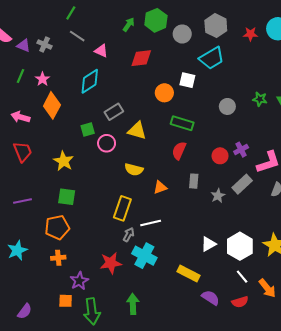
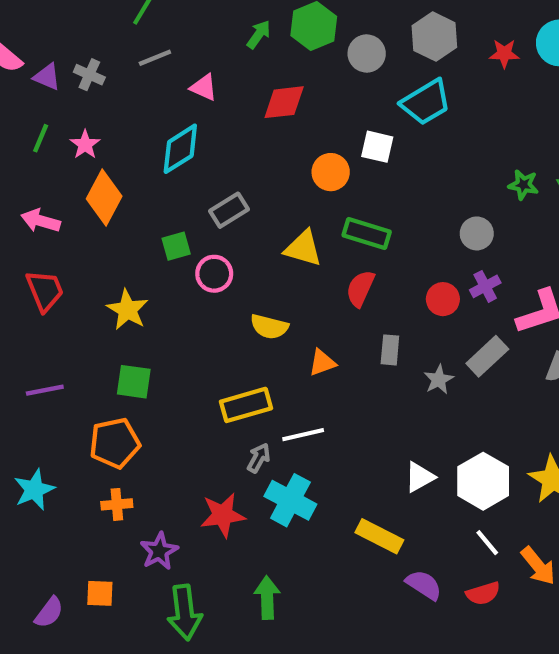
gray line: (77, 36) -> (155, 58), turned -56
gray circle: (227, 106) -> (477, 233), moved
yellow triangle: (137, 131) -> (303, 248), moved
yellow rectangle: (122, 208) -> (246, 405), turned 55
orange square: (66, 301) -> (100, 593), moved

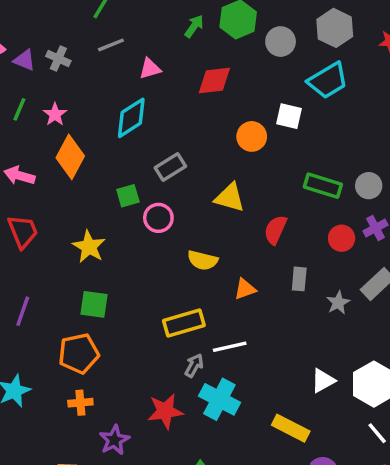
pink triangle: (204, 87) -> (150, 69), turned -40
green rectangle: (367, 233) -> (323, 186), moved
purple line: (45, 390) -> (23, 311), turned -60

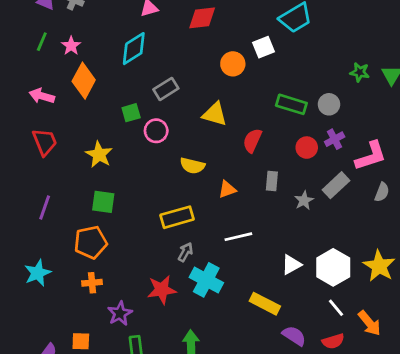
white square: (289, 116) -> (263, 47), turned -35
white line: (230, 347) -> (238, 237), moved

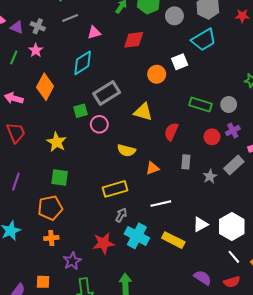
pink star: (71, 46) -> (36, 50), moved
gray rectangle: (166, 89) -> (107, 93), size x1.4
yellow rectangle: (265, 304) -> (173, 240), moved

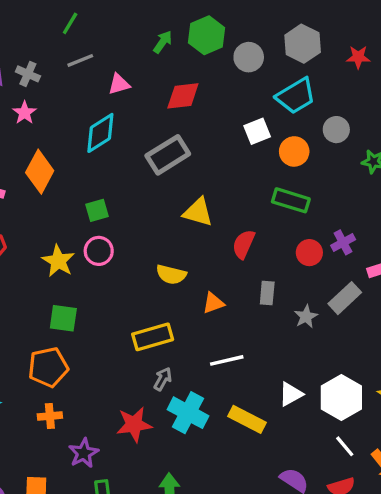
orange circle: (157, 74) -> (294, 151), moved
gray rectangle: (107, 93) -> (168, 155), moved
gray circle: (229, 104) -> (336, 130), moved
pink circle: (99, 124) -> (99, 251), moved

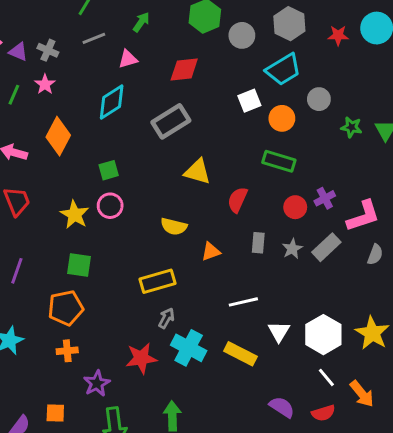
green arrow: (163, 42) -> (141, 22), moved
gray star: (306, 317) -> (292, 249), moved
white line: (227, 360) -> (243, 302), moved
white triangle: (291, 394) -> (279, 332), turned -30

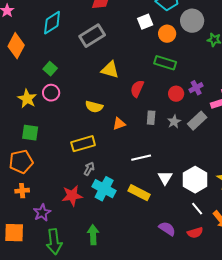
gray circle: (319, 99) -> (192, 21), size x1.5
green square: (109, 170) -> (50, 69), turned -32
orange square: (55, 413) -> (14, 233), size x1.5

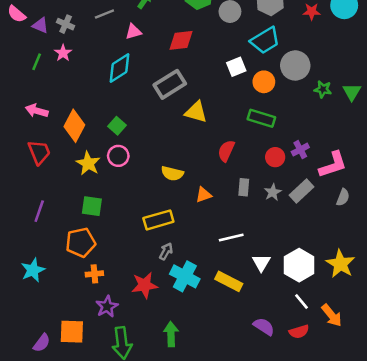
orange diamond: (16, 46) -> (74, 126), moved
yellow triangle: (110, 70) -> (196, 112), moved
orange cross: (22, 191) -> (94, 274), moved

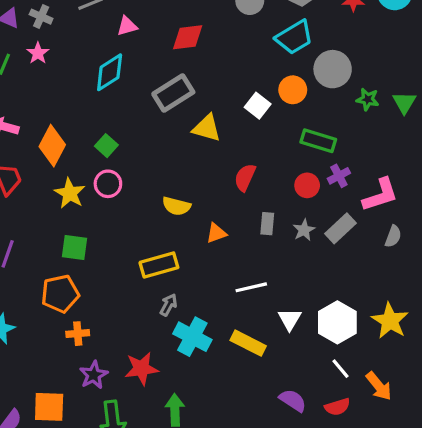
white square: (236, 67) -> (258, 106), moved, turned -30
green rectangle: (261, 118) -> (318, 141), moved
red star: (145, 285) -> (141, 369), moved

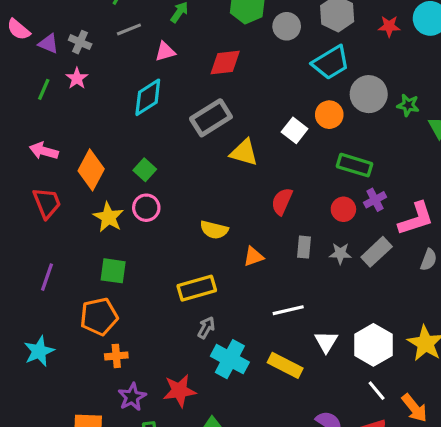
green star: (368, 99) -> (408, 105), moved
gray star: (304, 230) -> (340, 253), turned 30

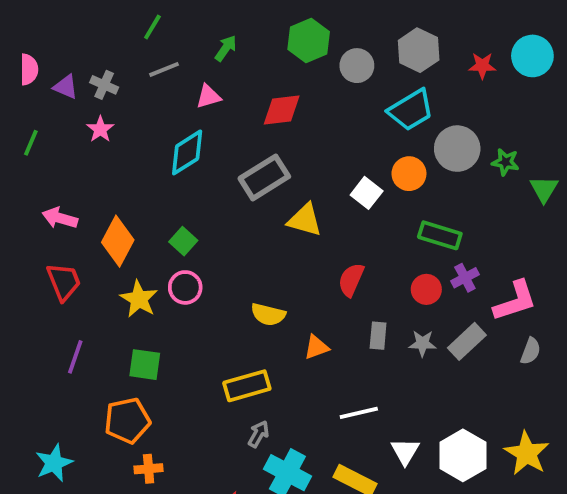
pink semicircle: (19, 29) -> (29, 69), turned -130
green line: (44, 89) -> (31, 143), moved
purple line: (47, 277) -> (75, 357), moved

